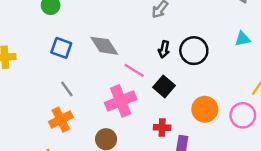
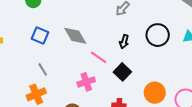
black circle: (194, 51) -> (158, 35), moved
pink cross: (121, 101) -> (86, 82), size x0.7

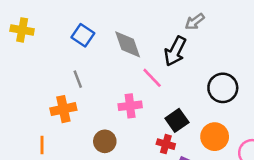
black circle: (158, 35) -> (223, 88), moved
black arrow: (124, 42) -> (175, 51), moved, size x1.6
black square: (122, 72) -> (177, 120), moved

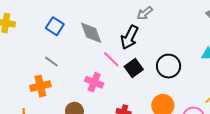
gray line: (78, 79) -> (51, 62), turned -32
pink cross: (130, 106) -> (94, 82), turned 30
black square: (177, 120) -> (134, 68), moved

